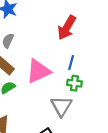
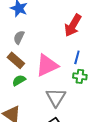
gray triangle: (61, 106) -> (56, 97), moved

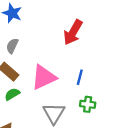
blue line: (77, 57) -> (80, 77), moved
green cross: (80, 76) -> (88, 104), moved

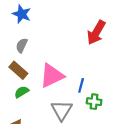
red arrow: (73, 32) -> (96, 32), moved
blue line: (80, 77) -> (81, 85), moved

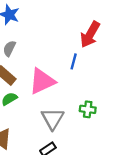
blue line: (81, 85) -> (74, 61), moved

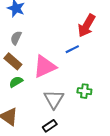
blue line: (74, 61) -> (72, 49), turned 48

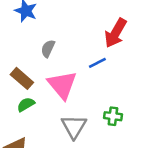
gray semicircle: (16, 38) -> (48, 49), moved
pink triangle: (45, 67) -> (62, 85), turned -45

